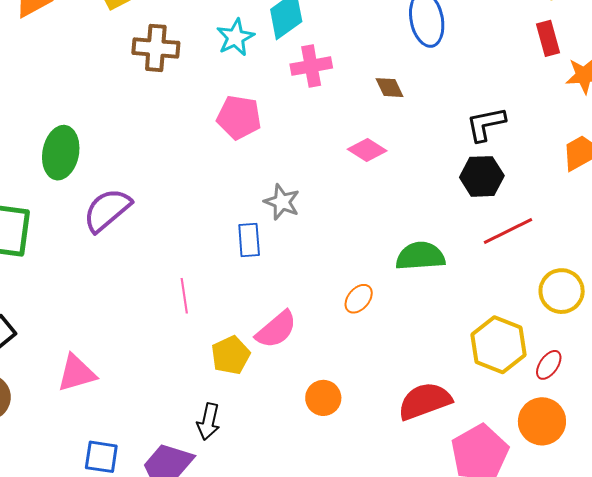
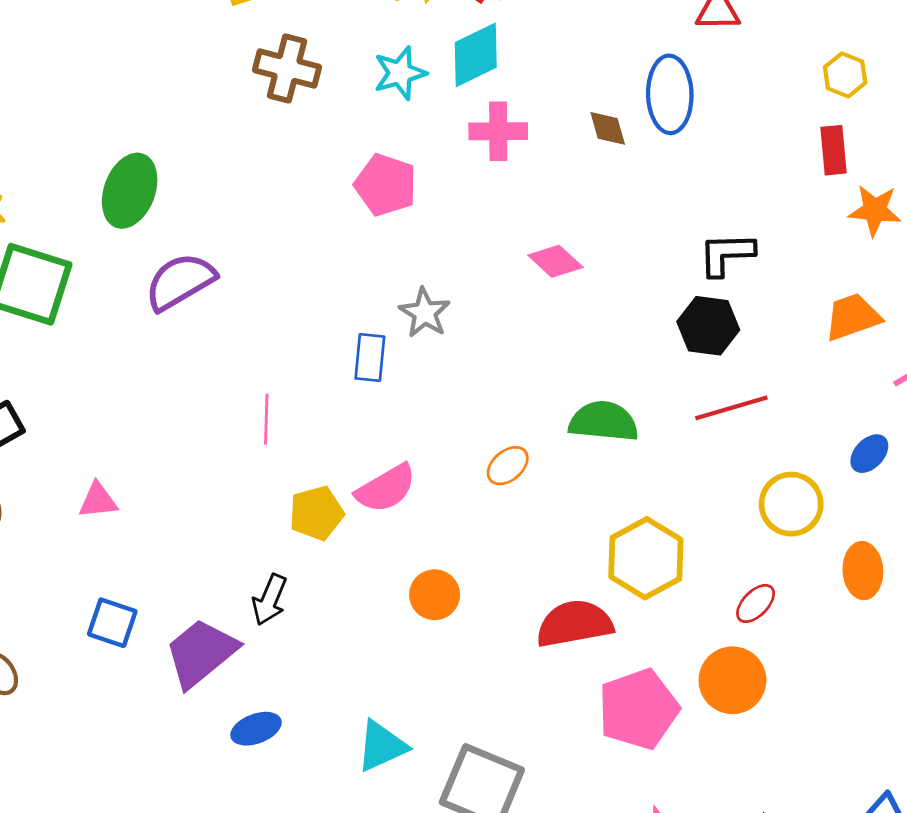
brown diamond: (390, 88) -> (608, 128), moved
yellow hexagon: (499, 345) -> (646, 558), moved
pink triangle: (76, 373) -> (98, 500), size x0.7

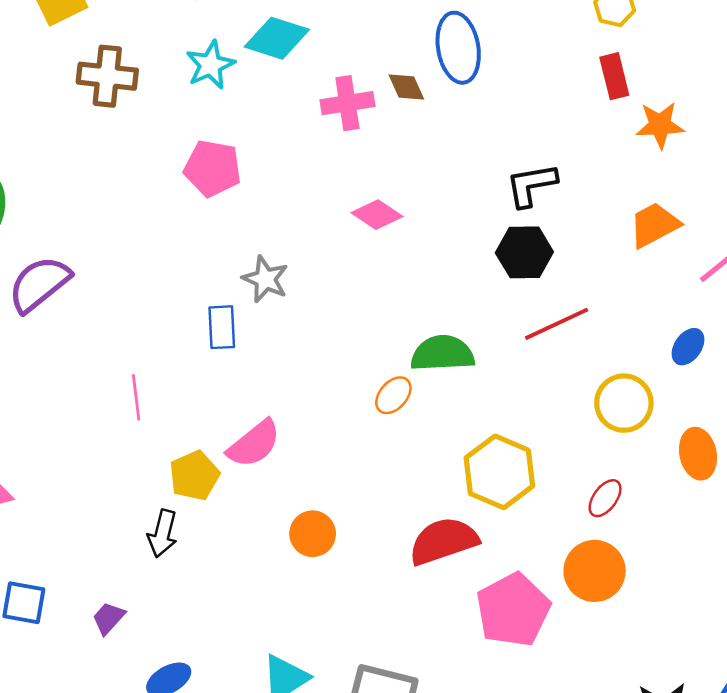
cyan diamond: (476, 55) -> (277, 38), turned 52
pink cross: (498, 131) -> (347, 103), moved
orange ellipse: (508, 466) -> (393, 395), moved
black arrow: (269, 600) -> (163, 534), moved
purple trapezoid: (201, 653) -> (108, 618), size x0.5

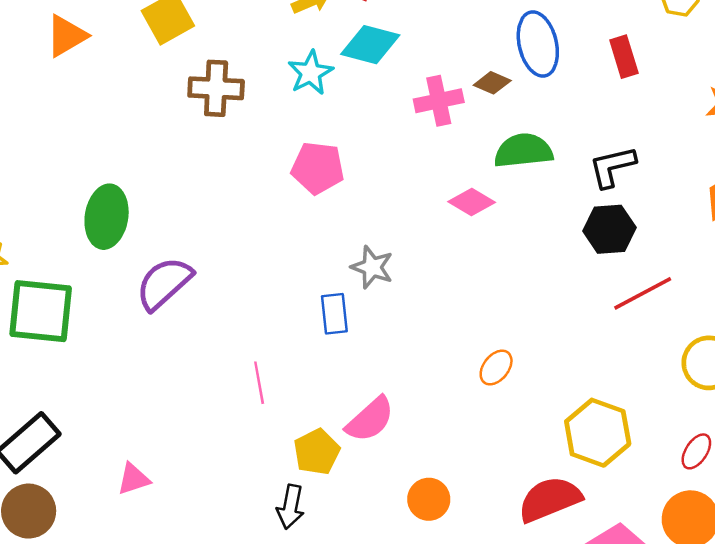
red rectangle: (614, 76) -> (624, 57), moved
brown diamond: (406, 87) -> (492, 83), turned -39
green semicircle: (442, 353) -> (523, 151), moved

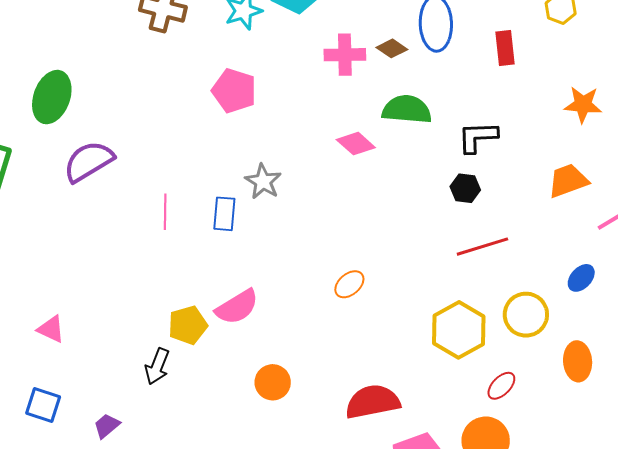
black hexagon: (609, 229) -> (465, 188), size x0.7
pink line: (259, 383) -> (165, 212), moved
yellow hexagon: (598, 433) -> (459, 330), moved
pink triangle: (134, 479) -> (51, 329), moved, turned 32

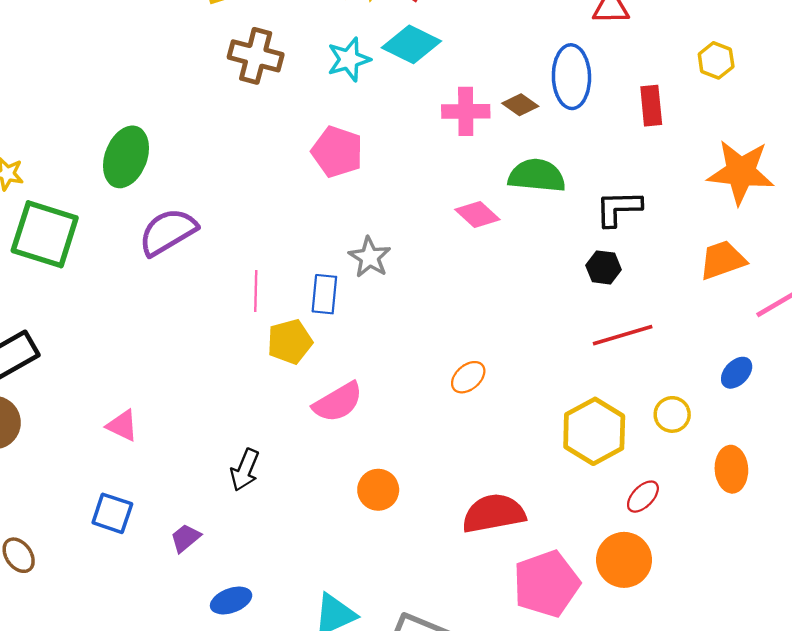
orange star: (583, 105) -> (741, 172), size x1.5
yellow circle: (526, 315) -> (672, 414), size x0.7
yellow pentagon: (188, 325) -> (290, 342), moved

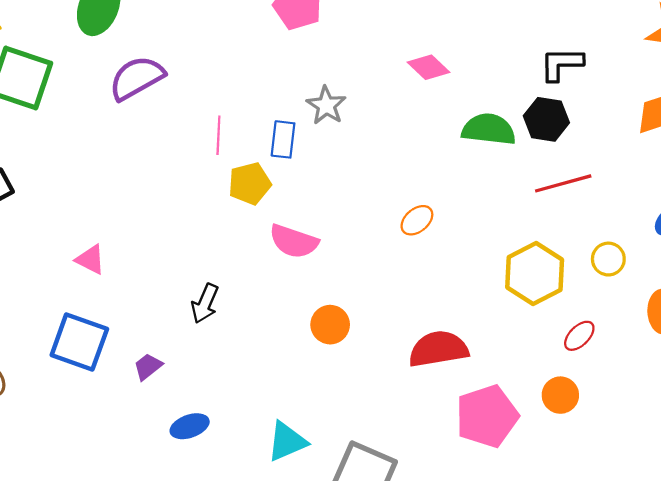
green semicircle: (537, 176) -> (489, 129), moved
black hexagon: (604, 267) -> (546, 119), size x1.4
pink semicircle: (338, 402) -> (294, 241), turned 48
blue square: (112, 513) -> (79, 342), size x1.5
orange circle: (624, 560) -> (560, 395), size x0.7

